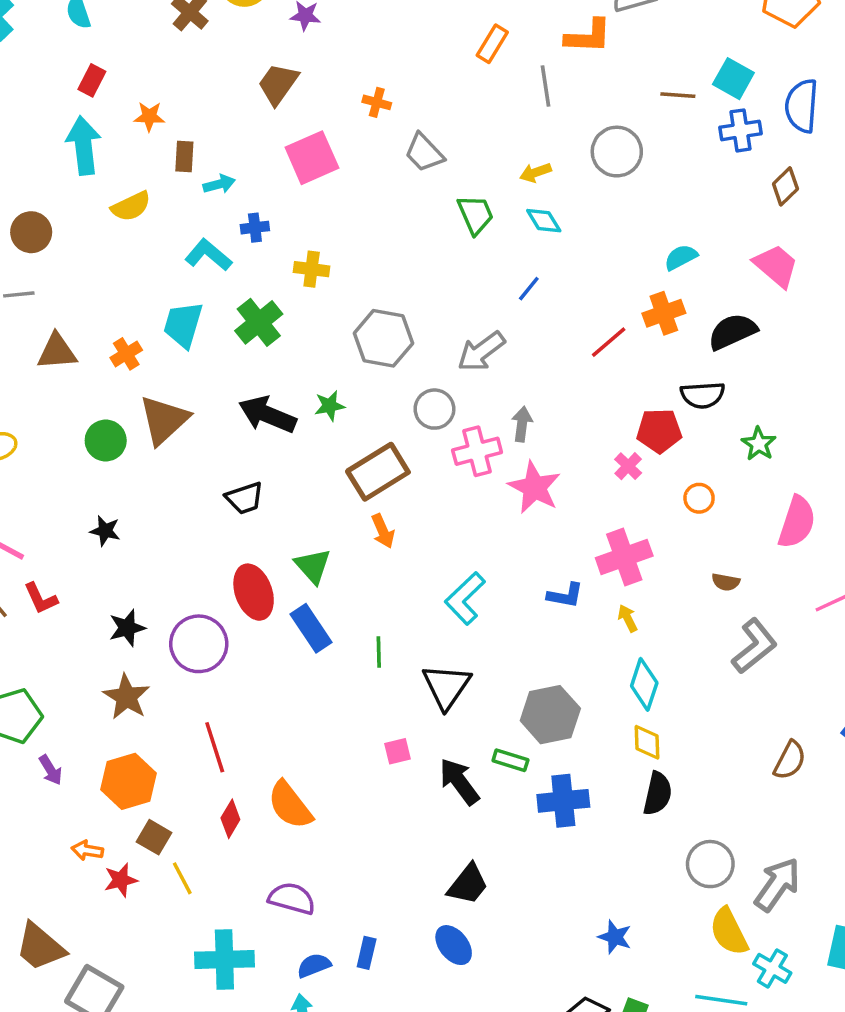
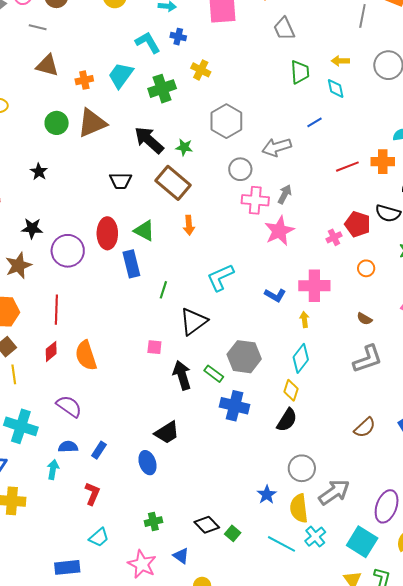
brown rectangle: (378, 472) -> (173, 183), moved, turned 52
green triangle: (313, 566) -> (144, 231), turned -40
blue star: (615, 937) -> (267, 495), moved

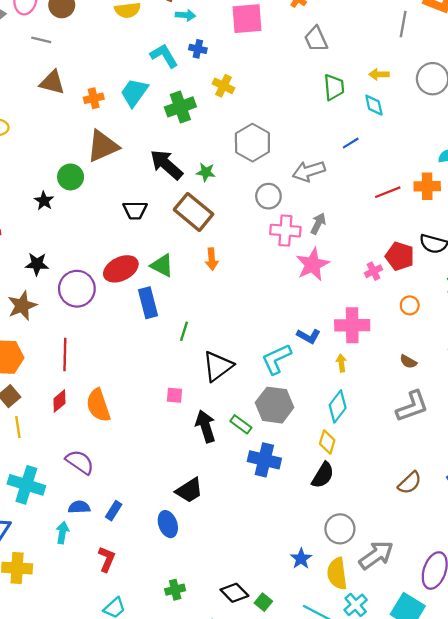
green circle: (57, 123) -> (71, 177), moved
red ellipse: (107, 233) -> (121, 269), turned 64
cyan L-shape: (220, 277) -> (277, 359), moved

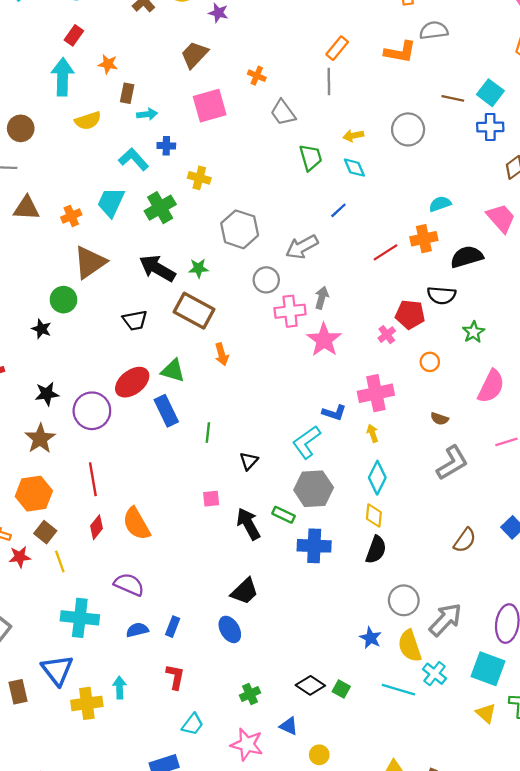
gray line: (403, 24) -> (329, 82), moved
black triangle: (218, 366) -> (249, 461), size x0.6
cyan arrow: (62, 533) -> (120, 688), moved

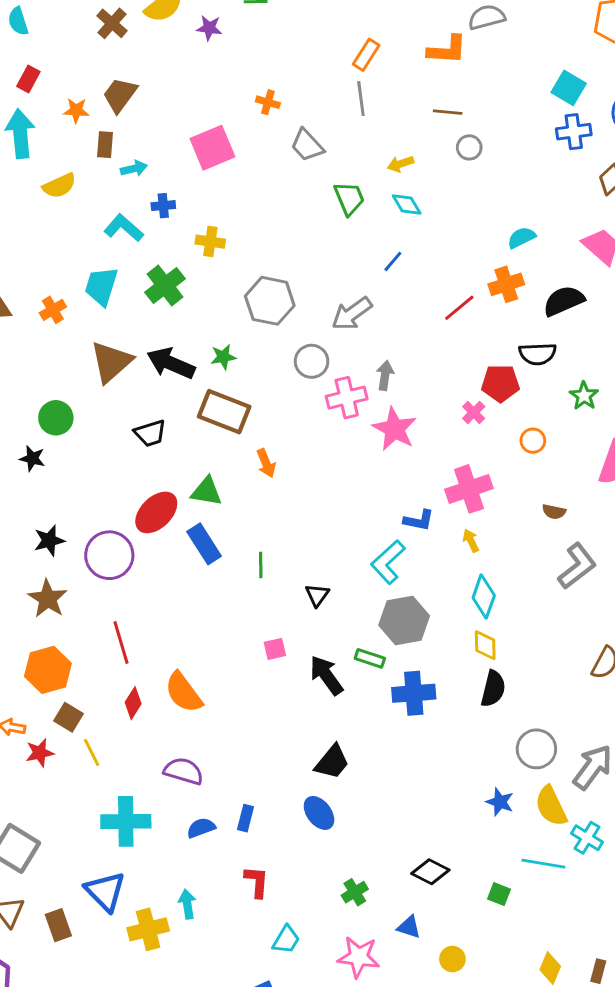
brown trapezoid: (194, 55) -> (120, 95), moved
brown line: (453, 98) -> (448, 112), moved
gray circle: (408, 129) -> (469, 147), size x0.6
brown triangle: (90, 262) -> (111, 362), moved
green square: (341, 689) -> (499, 894), moved

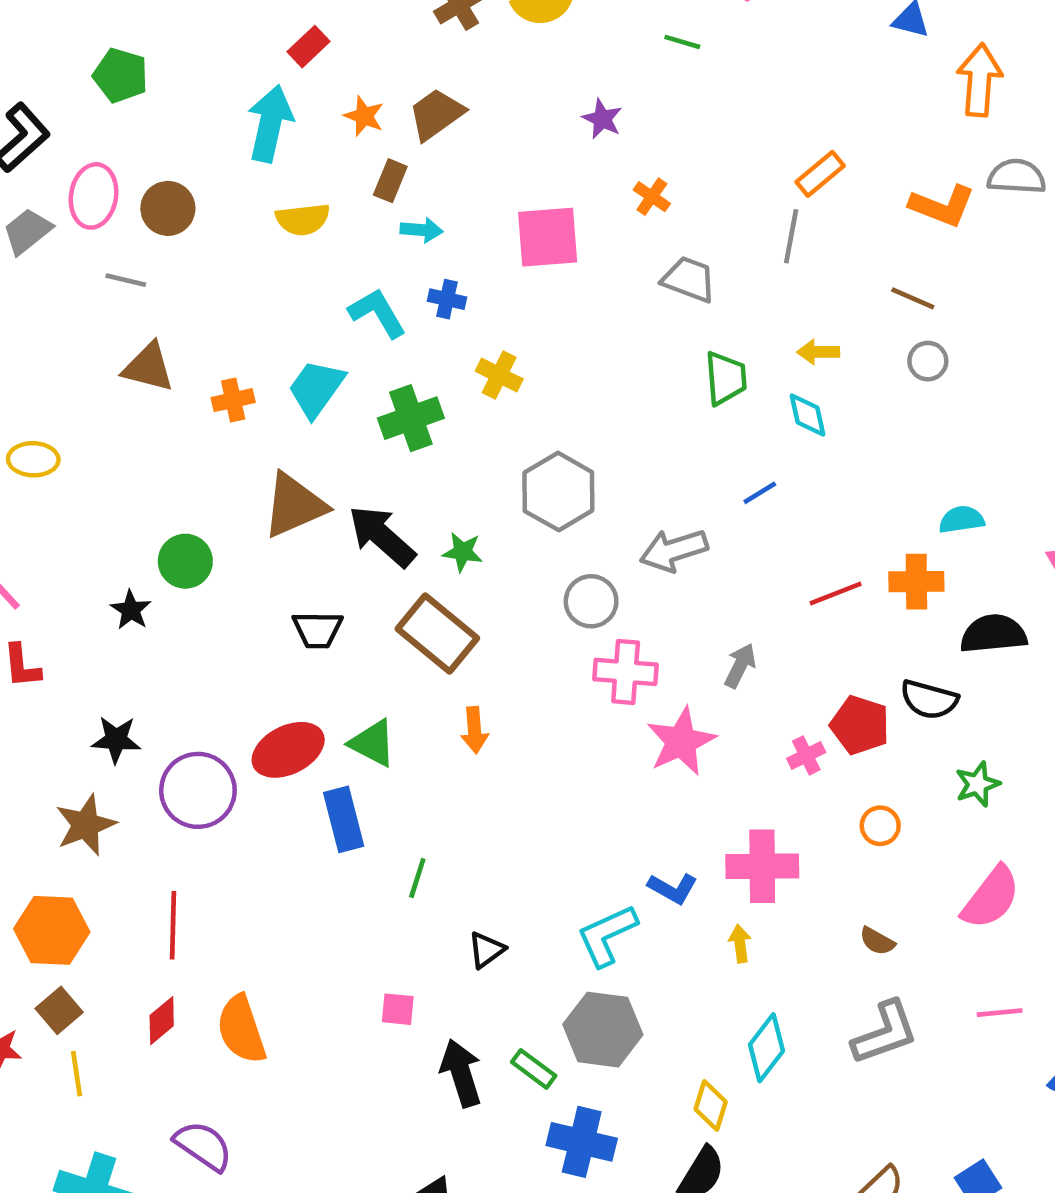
purple star: (209, 28) -> (602, 119), moved
gray trapezoid: (307, 145) -> (689, 279), turned 135
gray arrow: (385, 375) -> (740, 666), moved
cyan diamond: (484, 597) -> (767, 1048), moved

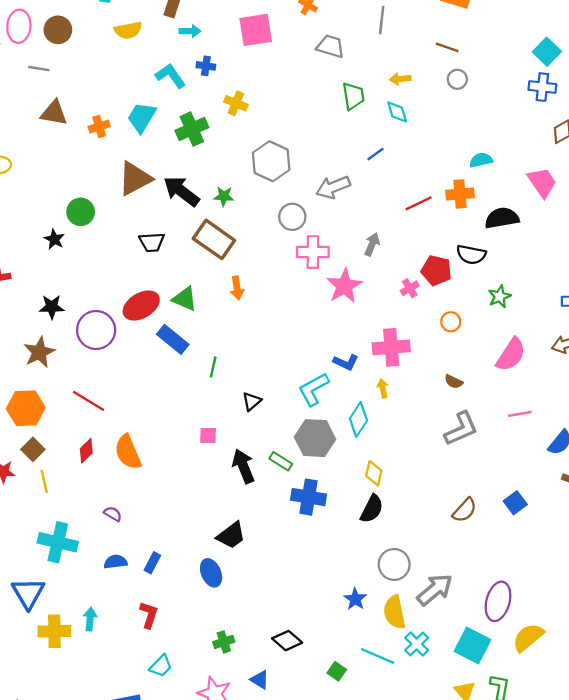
blue rectangle: (344, 819) -> (173, 339), turned -32
red line: (173, 925) -> (88, 401), turned -56
cyan diamond: (767, 1048) -> (358, 419), moved
purple semicircle: (203, 1146) -> (113, 514), size x0.6

